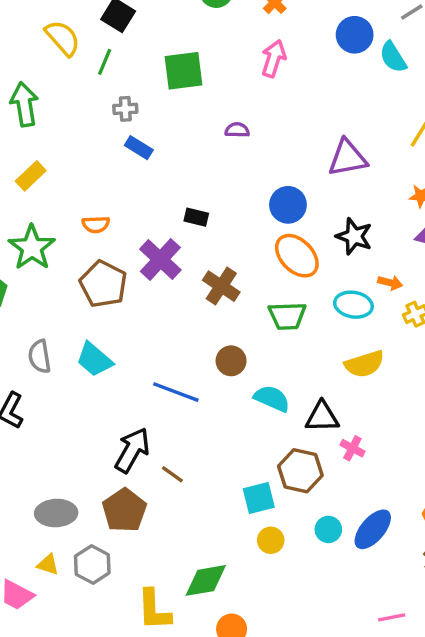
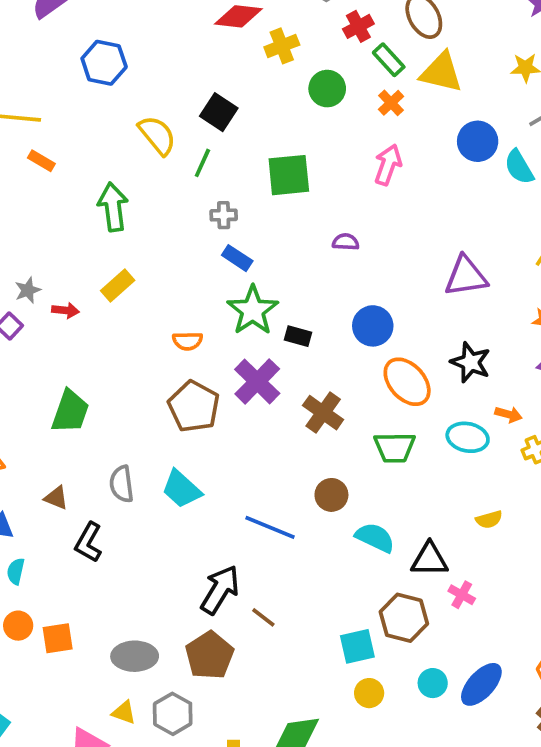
blue circle: (288, 205) -> (373, 326), moved
green star: (32, 248) -> (253, 310), moved
yellow semicircle: (364, 364) -> (489, 519), moved, size x0.6

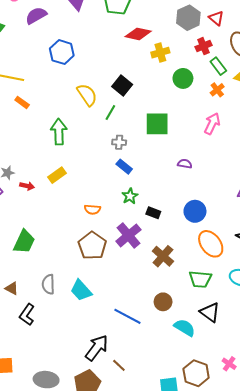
green star: (253, 310) -> (130, 196), size x0.6
black triangle: (430, 559) -> (210, 312), moved, turned 30

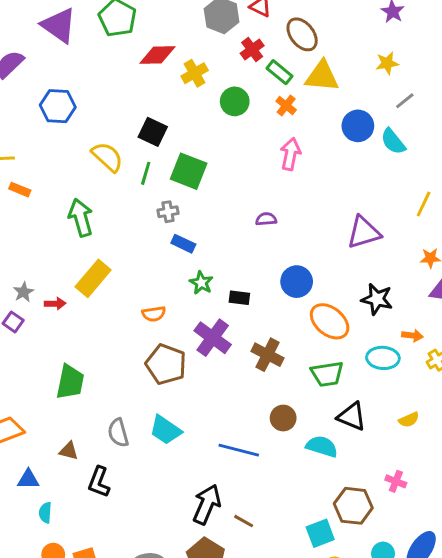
green square: (157, 124) -> (189, 171), moved, turned 35
yellow rectangle: (57, 175) -> (93, 278), size x1.4

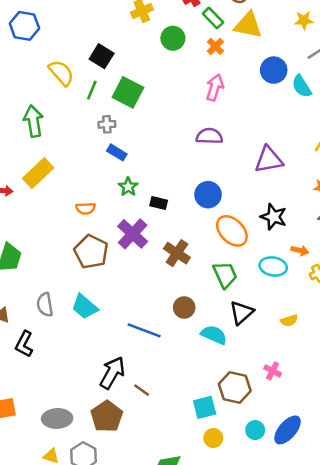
purple semicircle: (266, 219) -> (209, 136), moved, size x1.5
green trapezoid: (327, 374) -> (225, 275), turned -112
black triangle: (352, 416) -> (242, 313), turned 50

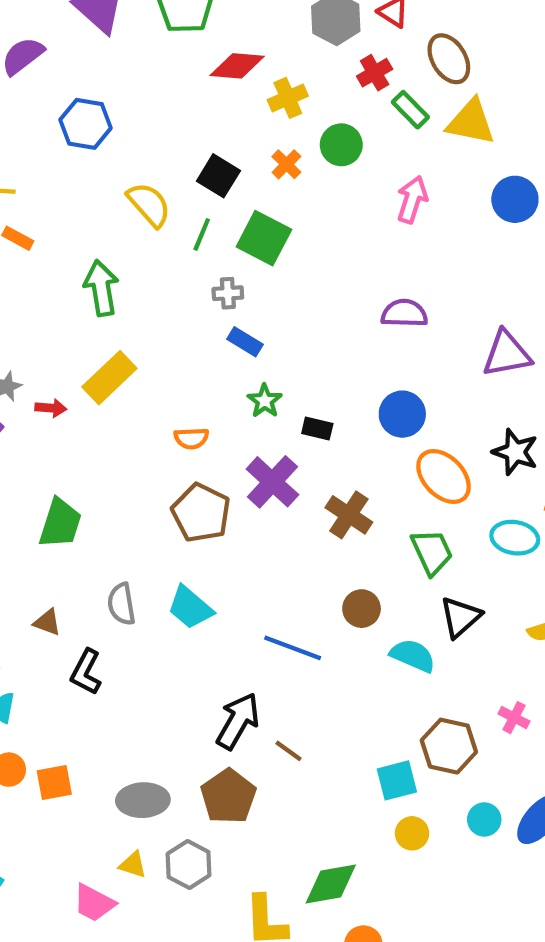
orange cross: (215, 46) -> (286, 164), moved
pink arrow: (215, 87) -> (412, 200), moved

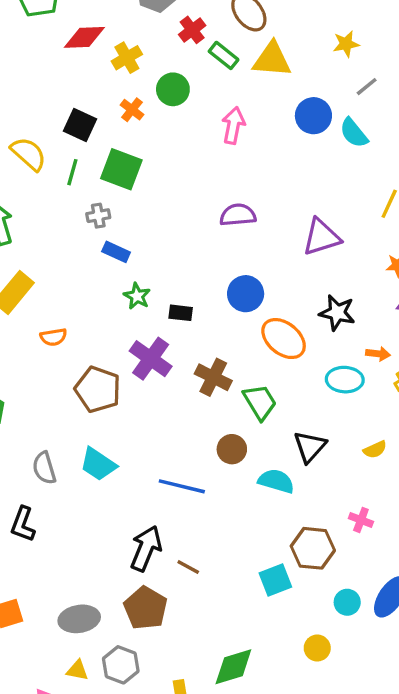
orange semicircle: (191, 438) -> (53, 337), moved
green trapezoid: (432, 552) -> (260, 402), moved
yellow circle: (412, 833) -> (317, 648), moved

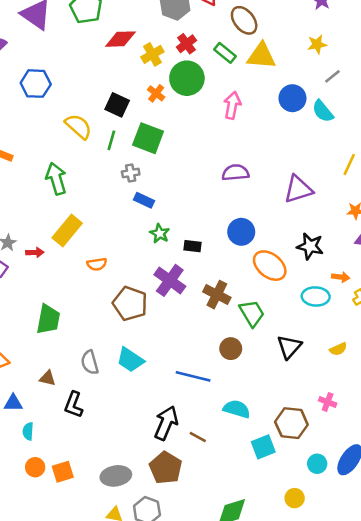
red cross: (192, 30) -> (186, 44), moved
green circle: (173, 89) -> (187, 78), size x1.4
cyan semicircle: (276, 481) -> (237, 409), moved

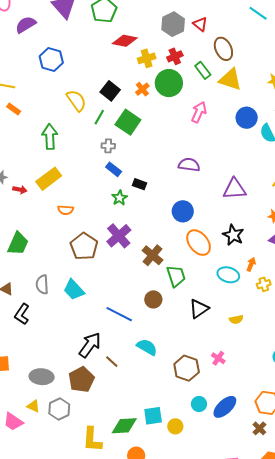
black rectangle: (192, 246) -> (140, 184), moved
orange arrow: (341, 277) -> (251, 264), turned -88
cyan square: (263, 447) -> (153, 416), moved

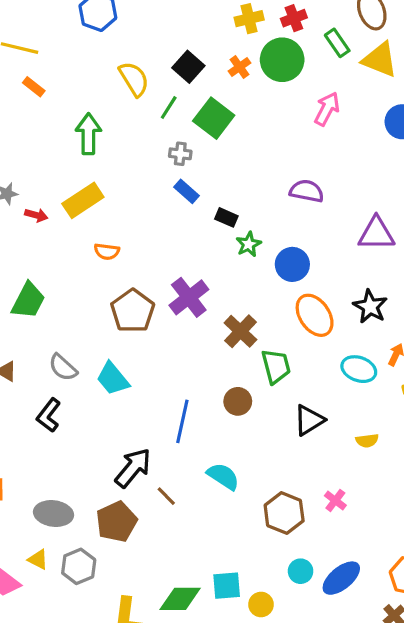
green star: (120, 198) -> (249, 244), moved
gray semicircle: (42, 284) -> (63, 367), turned -48
black L-shape: (22, 314) -> (49, 415), moved
blue line: (119, 314) -> (182, 421), turned 72

